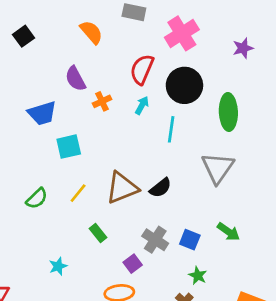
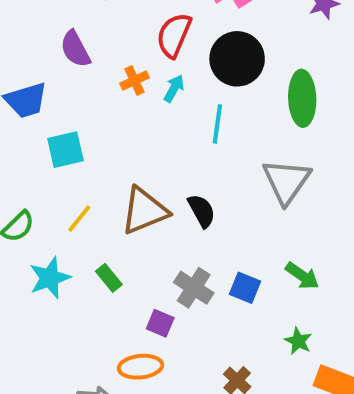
orange cross: (102, 101) -> (134, 81), moved
black semicircle: (161, 188) -> (202, 211), turned -80
purple square: (133, 264) -> (160, 323), turned -30
cyan star: (58, 266) -> (50, 278), moved, size x1.5
green star: (198, 276) -> (298, 341), moved

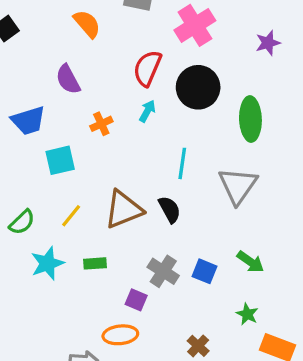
orange cross: (134, 81) -> (101, 124), moved
cyan line: (217, 124) -> (182, 163), moved
green rectangle: (109, 278) -> (95, 263), turned -55

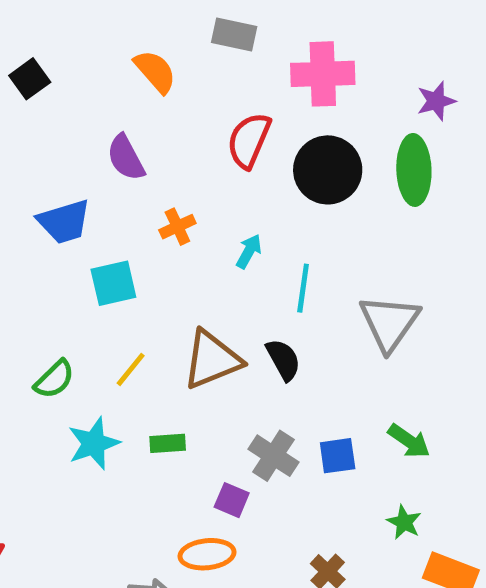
pink cross: (195, 25) -> (323, 74), turned 30
cyan arrow: (147, 111) -> (249, 251), moved
green ellipse: (250, 119) -> (414, 170), moved
blue square: (204, 271) -> (338, 456), turned -30

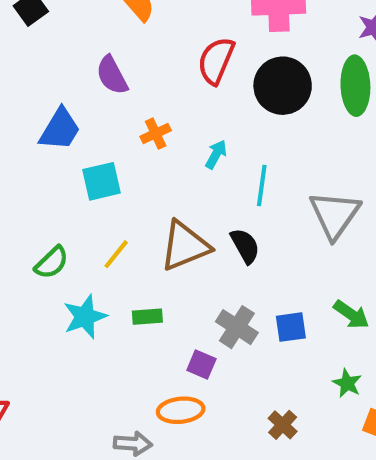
blue trapezoid: (64, 222) -> (60, 129), turned -42

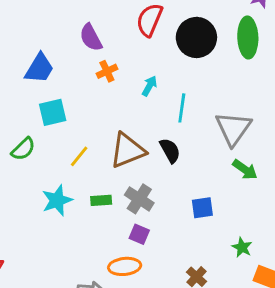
purple semicircle: (112, 75) -> (91, 37), moved
cyan square: (102, 181) -> (53, 112), moved
green semicircle: (52, 263) -> (23, 149), moved
green arrow: (351, 315) -> (245, 170), moved
gray cross: (237, 327) -> (139, 199), moved

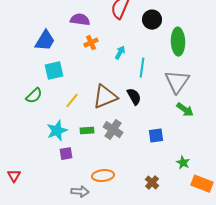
purple semicircle: (91, 37) -> (80, 20), turned 126
black circle: (196, 37) -> (152, 20), size x0.7
green ellipse: (248, 37) -> (178, 42), moved
purple square: (139, 234) -> (66, 154), moved, turned -32

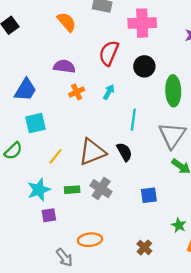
cyan arrow: (120, 53) -> (109, 92), moved
gray arrow: (80, 192) -> (64, 257), turned 48

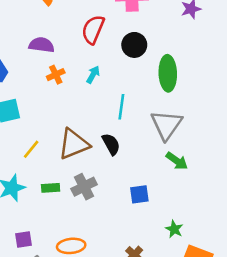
gray cross: (101, 189) -> (84, 187), turned 30
purple square: (49, 215) -> (23, 239), moved

